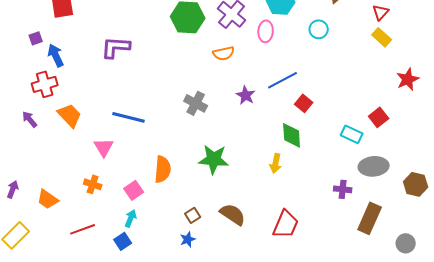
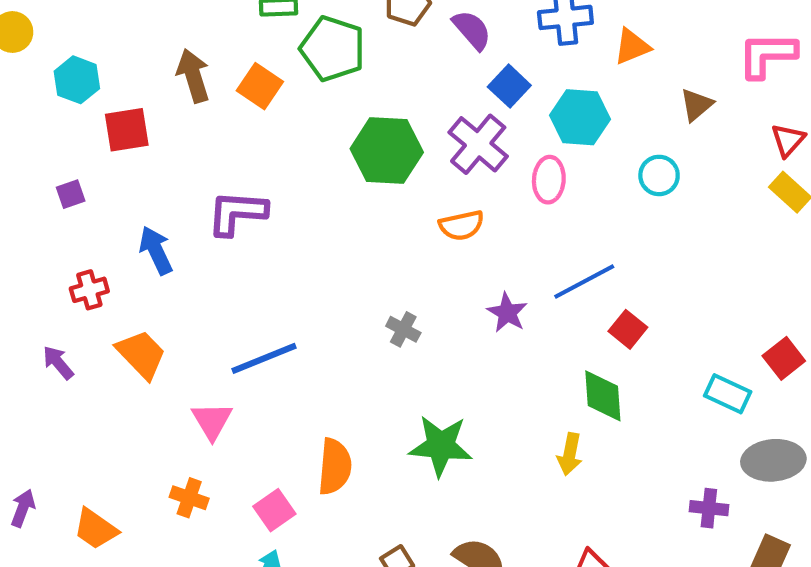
blue arrow: (56, 55) -> (156, 250), moved
red cross: (45, 84) -> (89, 290), size x0.7
gray cross: (196, 103) -> (403, 329), size x0.7
blue line: (129, 117) -> (264, 358), turned -36

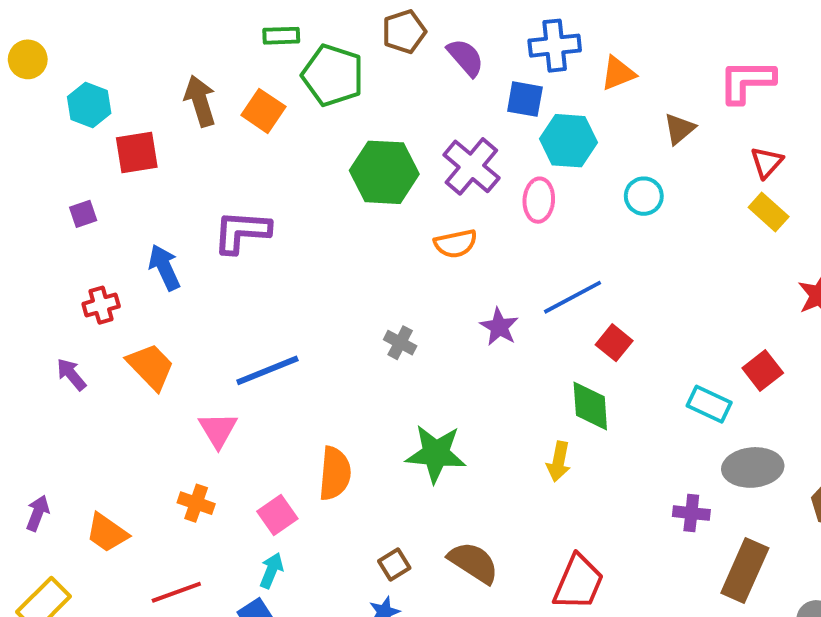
blue square: (509, 86) -> (525, 99), moved, turned -33

